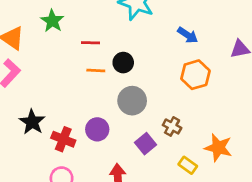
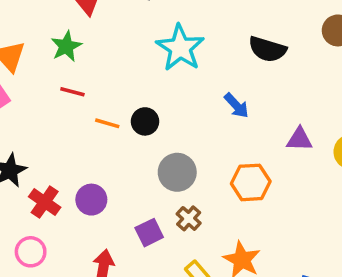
red line: (91, 43) -> (72, 92), moved
orange hexagon: (195, 75) -> (251, 182), moved
gray circle: (132, 101) -> (177, 172), moved

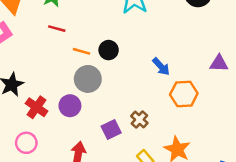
blue arrow: (236, 106) -> (161, 67), moved
gray circle: (177, 172) -> (88, 79), moved

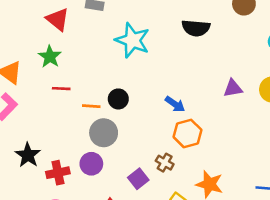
orange hexagon: (184, 94) -> (188, 133), moved
red cross: (37, 107) -> (58, 173), turned -35

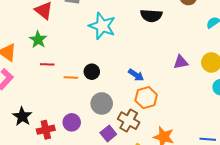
gray circle: (104, 133) -> (102, 103), moved
brown cross: (165, 163) -> (129, 121), size x1.5

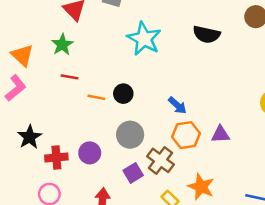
purple triangle: (181, 62) -> (220, 134), moved

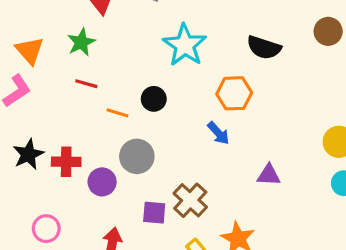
black circle: (123, 94) -> (154, 99), moved
gray circle: (130, 135) -> (137, 156), moved
orange hexagon: (186, 135) -> (234, 93), moved
red cross: (56, 158) -> (66, 162), moved
purple square: (133, 173) -> (154, 213), turned 30

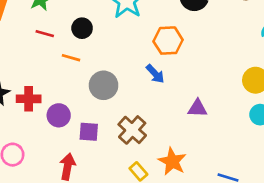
black circle: (154, 99) -> (82, 28), moved
gray circle: (137, 156) -> (104, 85), moved
purple square: (154, 213) -> (89, 132), moved

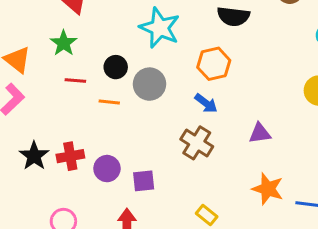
gray circle: (104, 85) -> (149, 84), moved
brown cross: (132, 130) -> (197, 143), moved
orange star: (172, 161) -> (268, 189), moved

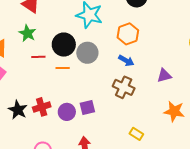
black circle: (116, 67) -> (64, 45), size x1.5
purple square: (144, 181) -> (87, 107), moved

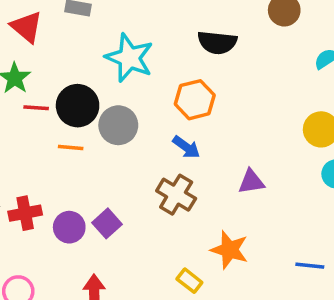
red line: (38, 57) -> (36, 108), moved
purple square: (87, 107) -> (107, 223), turned -35
orange star: (174, 111) -> (229, 250), moved

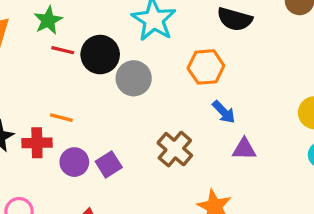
blue arrow: (186, 147) -> (224, 112), moved
orange line: (71, 148) -> (61, 118), moved

